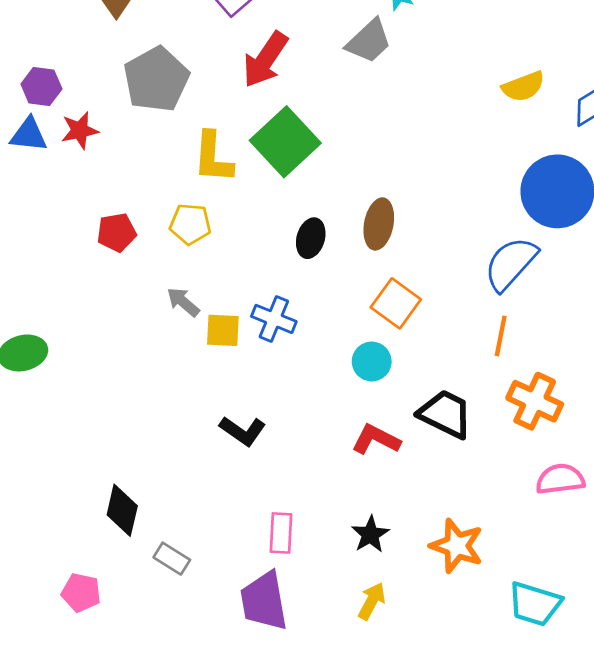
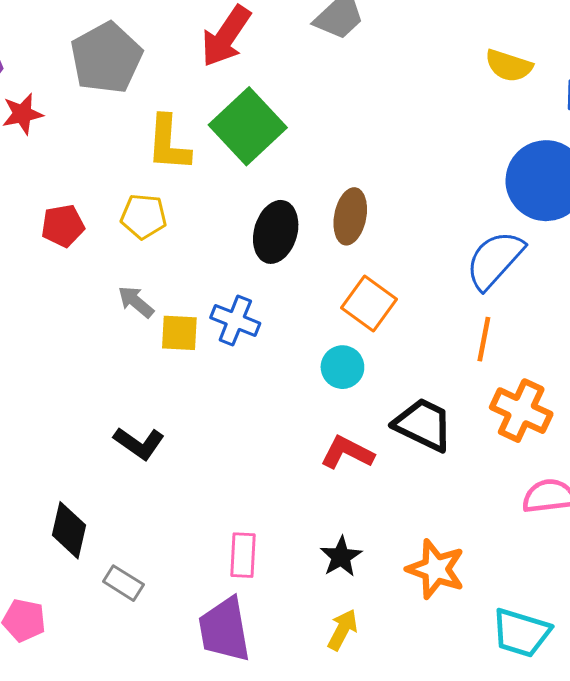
yellow semicircle: (523, 86) -> (509, 66), turned 39
black ellipse: (311, 238) -> (276, 232), size x1.4
black L-shape: (243, 431) -> (139, 443), moved

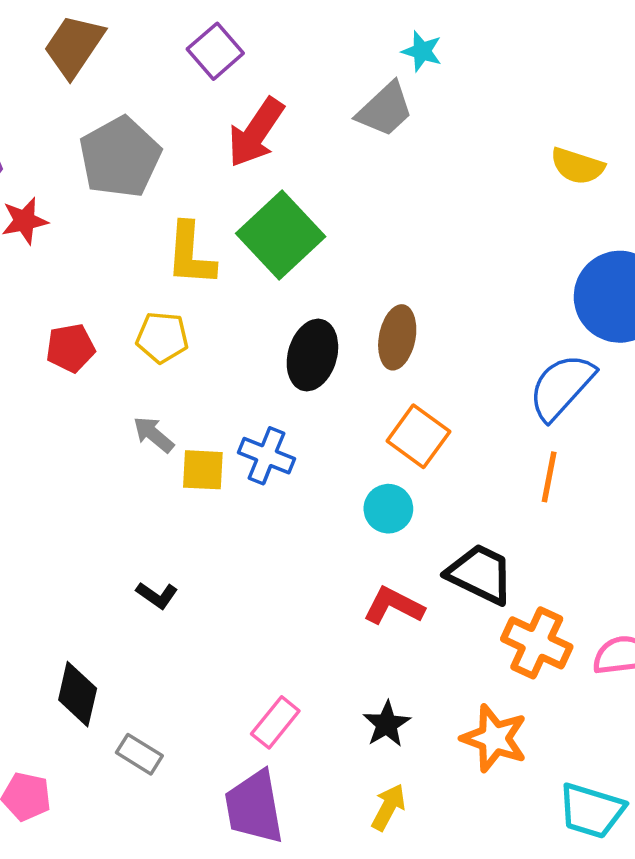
orange cross: (521, 411) -> (537, 643), moved
black L-shape: (139, 443) -> (157, 595), size x0.7
pink rectangle: (243, 555) -> (275, 722), turned 36

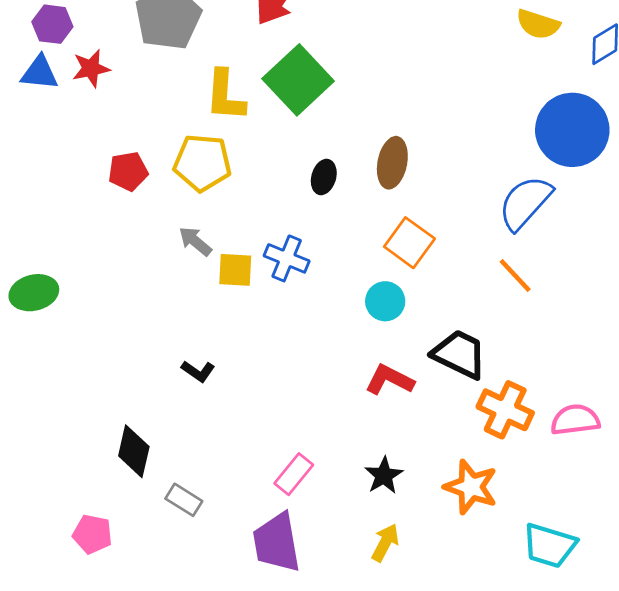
yellow pentagon: (162, 337) -> (202, 163), size x1.4
black ellipse: (312, 355) -> (324, 177), size x0.6
orange line: (549, 477) -> (515, 276), turned -54

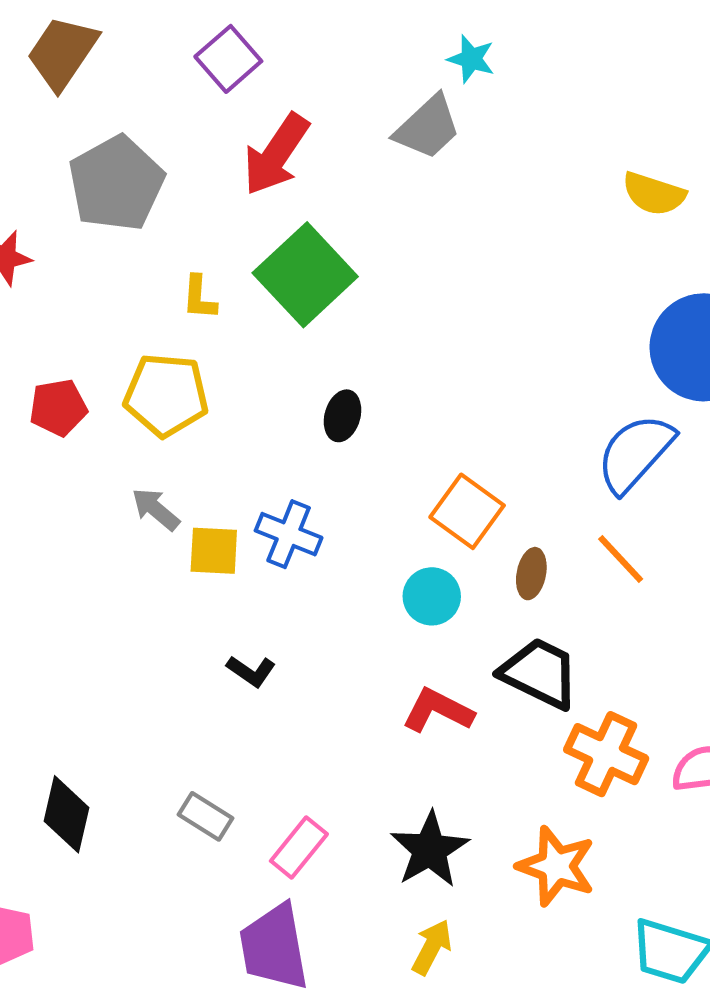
yellow L-shape: (225, 96) -> (199, 298), size x0.6
brown ellipse: (392, 163) -> (531, 574), moved, size x0.7
black L-shape: (198, 371) -> (251, 671), moved
black star: (384, 476) -> (430, 850), size x1.4
gray rectangle: (184, 500) -> (206, 816), moved

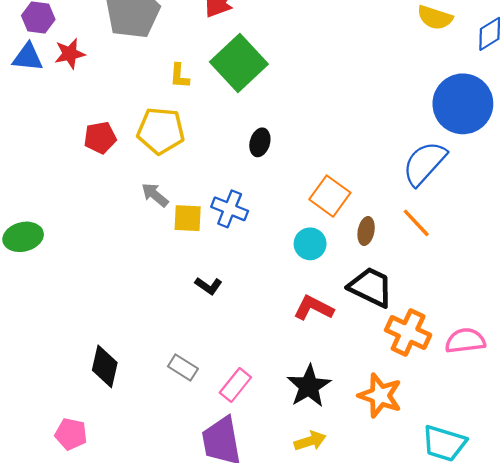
yellow arrow: (432, 947) -> (310, 441), turned 44

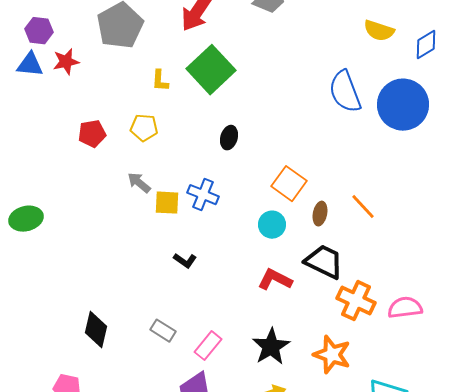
yellow pentagon: (161, 131) -> (144, 128), size x0.7
blue semicircle: (424, 163) -> (345, 92), moved, turned -63

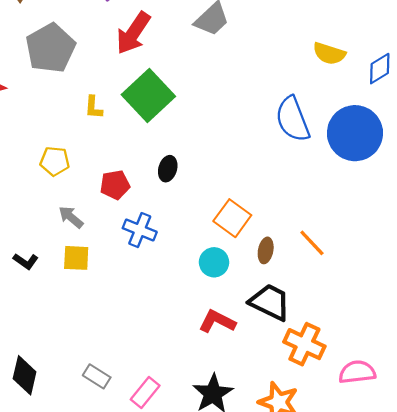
yellow pentagon: (144, 128) -> (55, 161), moved
red pentagon: (92, 134) -> (115, 185), moved
yellow square: (167, 203) -> (76, 258), moved
black L-shape: (185, 261) -> (26, 261), moved
pink semicircle: (405, 308) -> (357, 372), moved

